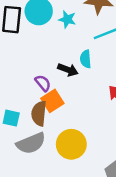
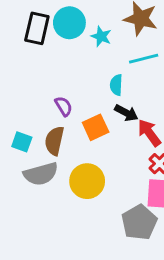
black arrow: (68, 70) -> (126, 113), moved
orange square: (52, 101) -> (96, 127), moved

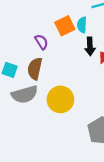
black arrow: (126, 113) -> (90, 46), turned 60
orange square: (96, 127) -> (65, 26), moved

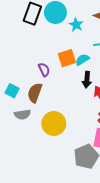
cyan semicircle: (82, 25) -> (82, 60), turned 48
gray semicircle: (25, 94) -> (22, 114), size x0.7

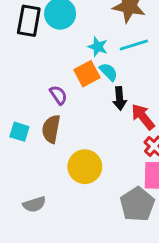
cyan star: (76, 25) -> (98, 47), moved
cyan semicircle: (82, 60) -> (109, 72), turned 88
gray semicircle: (22, 114) -> (34, 204), moved

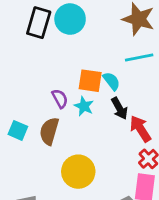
cyan star: (98, 47) -> (84, 106), moved
orange square: (87, 74) -> (90, 81), turned 30
black arrow: (120, 98) -> (119, 108), turned -30

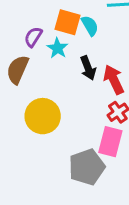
purple semicircle: (60, 99) -> (33, 37), turned -126
black arrow: (119, 108) -> (88, 68), moved

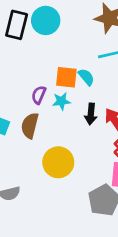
cyan star: (57, 48) -> (61, 101), turned -30
black arrow: (88, 68) -> (91, 114), turned 36

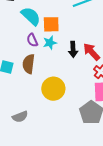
cyan semicircle: (86, 77) -> (31, 16), moved, size x1.5
purple semicircle: (39, 95) -> (32, 40), turned -40

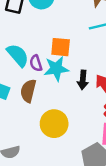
cyan semicircle: (31, 16) -> (18, 55), moved
cyan star: (50, 43) -> (56, 69), size x1.5

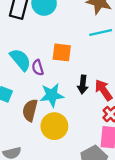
cyan star: (56, 69) -> (52, 95), moved
brown semicircle: (28, 91) -> (30, 110), moved

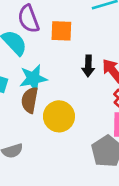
purple semicircle: (38, 68) -> (28, 19), moved, size x1.5
cyan star: (52, 95) -> (33, 78), moved

